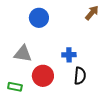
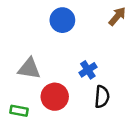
blue circle: (39, 18) -> (62, 20), moved
blue cross: (69, 55) -> (88, 70), turned -32

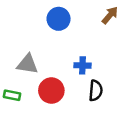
blue cross: (88, 70) -> (82, 65), turned 35
green rectangle: (19, 111) -> (12, 95), moved

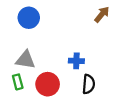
blue circle: (59, 19) -> (29, 18), moved
green rectangle: (12, 95) -> (18, 82), moved, turned 64

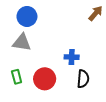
gray triangle: (25, 60) -> (22, 42), moved

